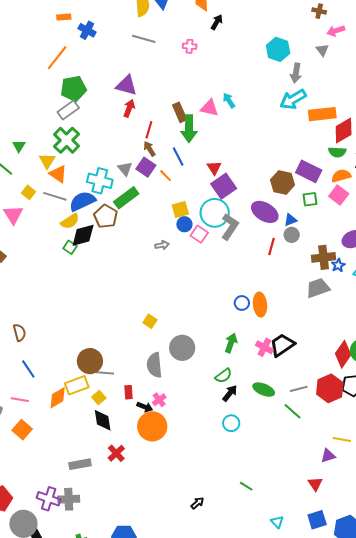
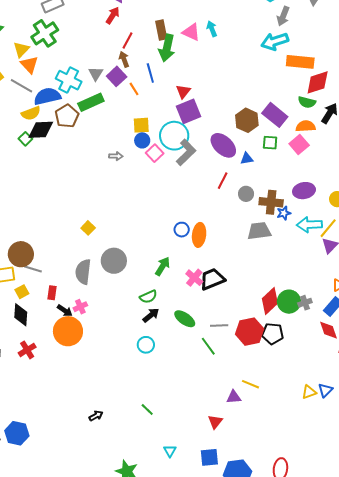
gray circle: (292, 235) -> (246, 194), moved

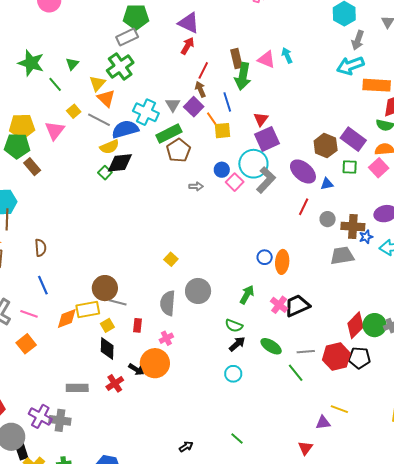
brown pentagon: (67, 116) -> (178, 150), moved
yellow square: (141, 125) -> (223, 131), moved
green semicircle: (148, 297) -> (234, 326), turned 48
black arrow: (65, 311) -> (136, 369), moved

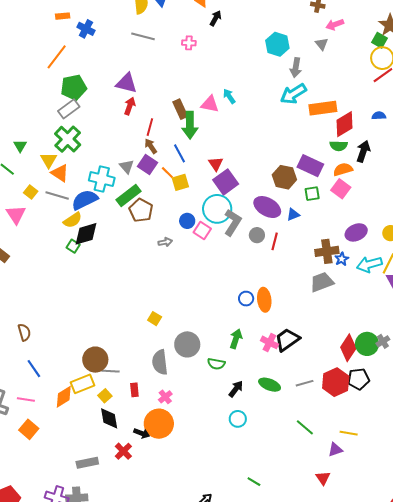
gray circle: (328, 219) -> (257, 235), moved
green semicircle: (234, 326) -> (216, 364), moved
green line: (296, 373) -> (305, 427), moved

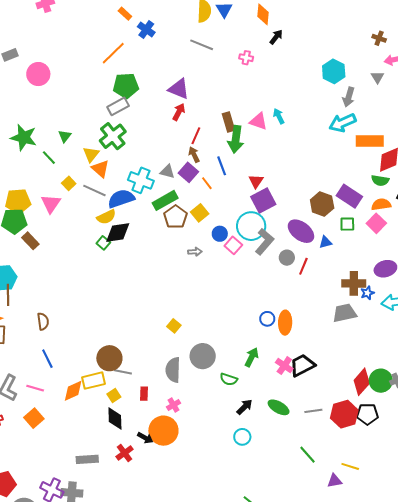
orange rectangle: (63, 16) -> (125, 14), turned 40
gray triangle: (127, 167) -> (167, 171), turned -42
yellow square: (180, 182) -> (200, 213), moved, turned -30

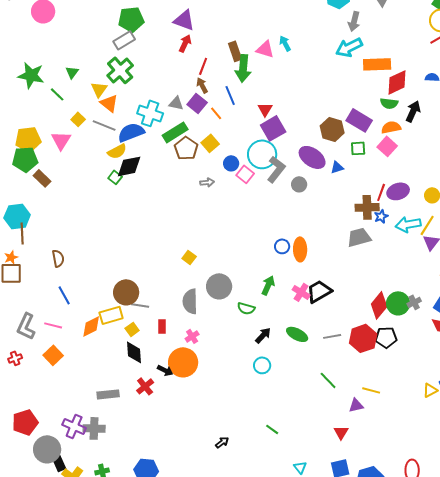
red line: (303, 266) -> (381, 192), moved

